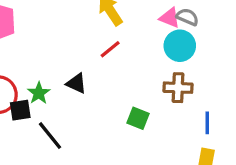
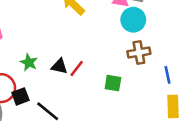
red line: (110, 49) -> (77, 68), moved
green star: (39, 93) -> (29, 62), moved

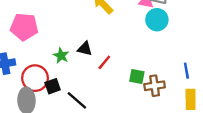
brown cross: (139, 53) -> (155, 86), moved
black triangle: (59, 66) -> (85, 49), moved

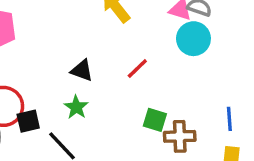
green star: (61, 56) -> (76, 107), moved
red line: (104, 62) -> (137, 68), moved

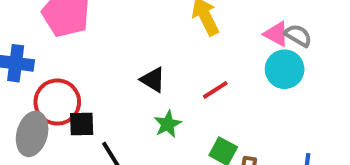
green star: (76, 107) -> (168, 124), moved

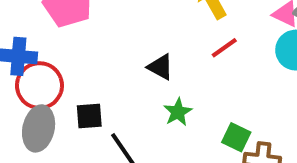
red line: (215, 90) -> (224, 48), moved
red circle: (57, 102) -> (39, 86), moved

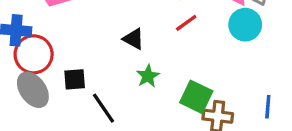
gray ellipse: (39, 128) -> (33, 90), turned -48
green square: (236, 137) -> (196, 97), size x1.4

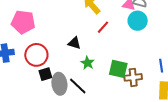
red circle: (34, 54) -> (36, 55), moved
gray ellipse: (33, 90) -> (59, 84), moved, turned 40
black line: (104, 108) -> (78, 86), moved

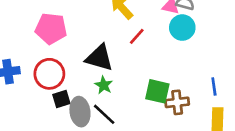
pink pentagon: (23, 22) -> (51, 29), moved
black triangle: (74, 43) -> (99, 58), size x1.6
green star: (87, 63) -> (104, 85), moved

